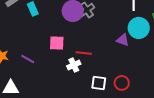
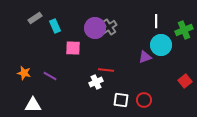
purple triangle: (123, 40) -> (145, 57), turned -40
pink square: (57, 43) -> (73, 48), moved

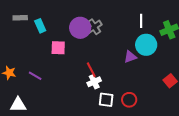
gray rectangle: (35, 18) -> (20, 18), turned 32
red line: (106, 70) -> (91, 70), turned 56
white cross: (96, 82) -> (94, 82), moved

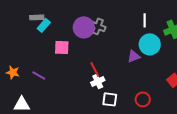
gray rectangle: (20, 18) -> (37, 17), moved
cyan rectangle: (40, 26) -> (44, 25), turned 64
gray cross: (94, 27) -> (98, 26), turned -35
red circle: (129, 100) -> (143, 99), moved

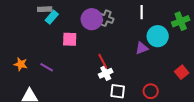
white line: (145, 20) -> (142, 12), moved

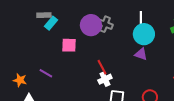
cyan circle: (158, 36) -> (144, 34), moved
purple triangle: (142, 48) -> (141, 54), turned 40
orange star: (21, 64) -> (20, 80), moved

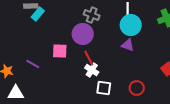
purple circle: (91, 25) -> (83, 34), moved
pink square: (69, 45) -> (60, 51), moved
white cross: (105, 79) -> (92, 70), turned -32

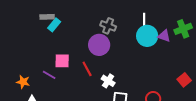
purple triangle: (128, 45) -> (164, 36), moved
pink square: (60, 51) -> (62, 61), moved
red line: (89, 58) -> (87, 69), moved

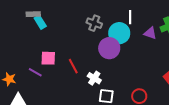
cyan rectangle: (54, 25) -> (40, 22), turned -72
cyan circle: (147, 36) -> (119, 33), moved
purple circle: (99, 45) -> (109, 48), moved

